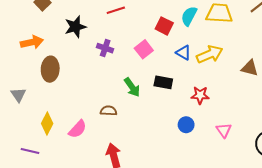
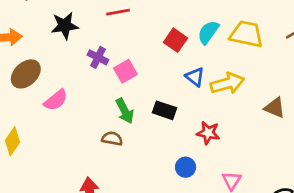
pink square: (144, 49) -> (125, 71), moved
brown ellipse: (50, 69) -> (26, 74), turned 35
brown semicircle: (108, 111) -> (112, 139), moved
pink semicircle: (78, 129) -> (56, 100), moved

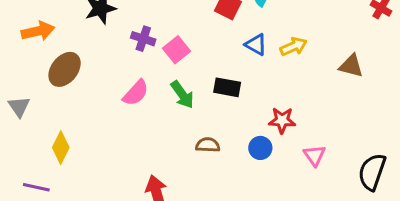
yellow arrow: (227, 83) -> (294, 46), size x0.7
pink semicircle: (56, 100) -> (136, 93), moved
red star: (208, 133) -> (282, 120), moved
brown semicircle: (112, 139) -> (208, 145), moved

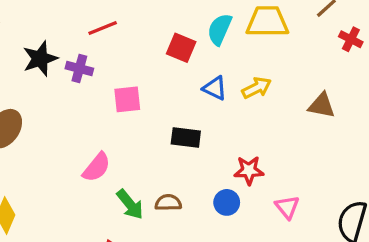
purple cross: (143, 39) -> (79, 69), moved
pink square: (177, 50) -> (127, 99), turned 36
pink semicircle: (136, 93) -> (97, 167), moved
green arrow: (182, 95) -> (130, 204), moved

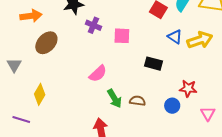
purple cross: (79, 69) -> (93, 25), moved
yellow arrow: (257, 88) -> (200, 40), size x1.4

